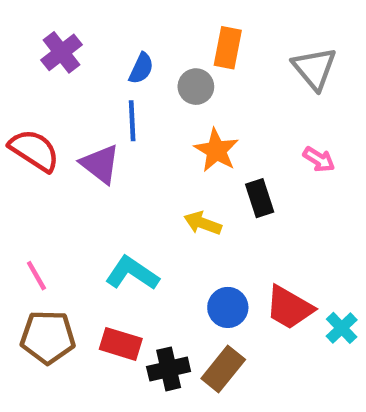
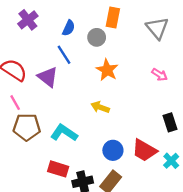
blue line: (132, 121) -> (64, 55), turned -30
black rectangle: (260, 198) -> (170, 122), moved
pink line: (36, 276) -> (15, 103), moved
brown pentagon: (48, 337) -> (27, 127), moved

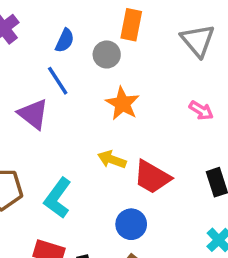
cyan L-shape: (64, 133) -> (58, 198), turned -88
red trapezoid: (144, 150) -> (152, 177), moved

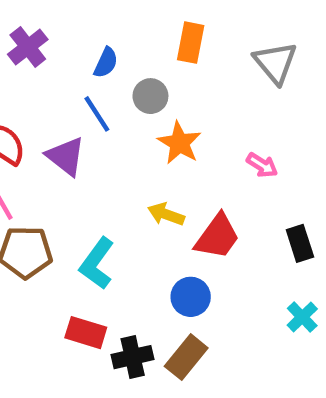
gray circle: (107, 54) -> (150, 96), moved
pink arrow: (201, 110) -> (262, 165), moved
red trapezoid: (152, 177) -> (217, 237), turned -84

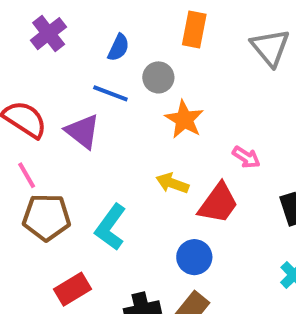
blue line: (97, 114) -> (110, 93), turned -36
pink arrow: (262, 165) -> (246, 157), moved
red rectangle: (86, 333) -> (73, 289), moved, turned -48

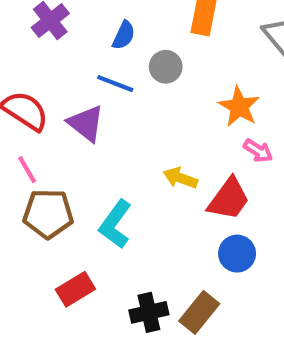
orange star: (184, 119) -> (239, 107), moved
blue circle: (194, 257) -> (237, 254), moved

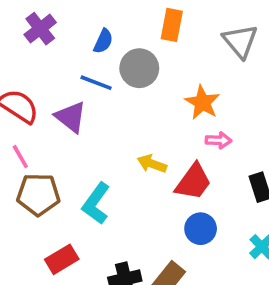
gray circle: (166, 67) -> (139, 68), size x1.4
pink arrow: (258, 151) -> (219, 140), turned -30

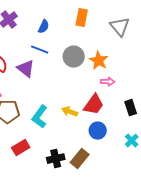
gray circle: (139, 68) -> (74, 57), moved
yellow arrow: (152, 164) -> (70, 112), moved

